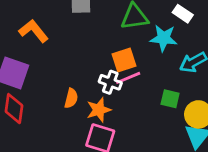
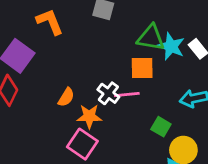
cyan star: (164, 38) -> (171, 46), moved
orange square: (124, 60) -> (142, 68), moved

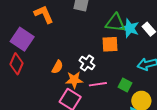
pink line: (127, 94) -> (98, 84), moved

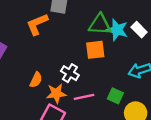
orange L-shape: (44, 14) -> (37, 24), moved, turned -85

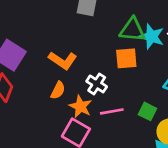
orange L-shape: (37, 24) -> (63, 60), moved, turned -125
orange star: (56, 93) -> (80, 107), turned 30

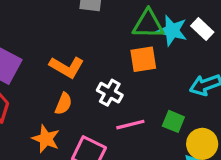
orange star: (80, 107) -> (46, 139), moved

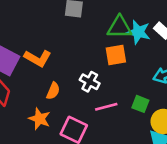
orange L-shape: (67, 67) -> (38, 58), moved

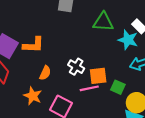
cyan star: (138, 32) -> (128, 40), moved
orange square: (116, 55) -> (98, 76), moved
orange L-shape: (38, 58) -> (33, 45), turned -30

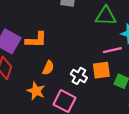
white cross: (76, 67) -> (79, 76), moved
pink line: (89, 88) -> (112, 50), moved

